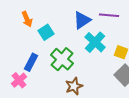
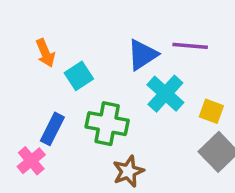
green cross: (62, 59) -> (107, 124), turned -30

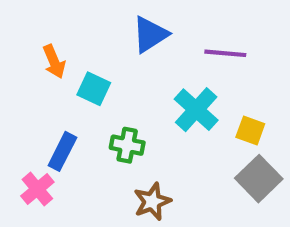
blue triangle: (142, 55) -> (150, 34), moved
cyan square: (79, 76) -> (94, 89), turned -32
green cross: (107, 124) -> (127, 145), size x0.7

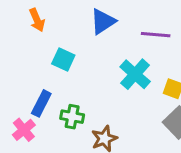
orange arrow: (54, 62) -> (37, 20), moved
green cross: (127, 145) -> (72, 117), moved

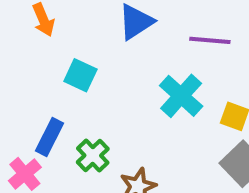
green cross: (72, 117) -> (93, 155), turned 35

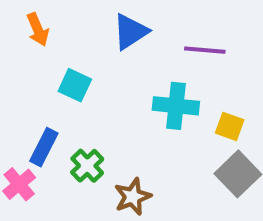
cyan cross: (181, 96) -> (176, 106), turned -36

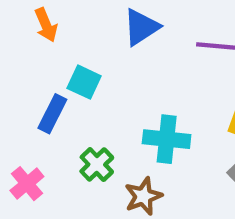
cyan cross: (176, 106) -> (167, 139), moved
blue rectangle: (44, 147) -> (52, 114), moved

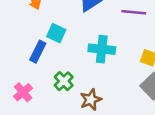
cyan cross: (167, 139) -> (102, 49), moved

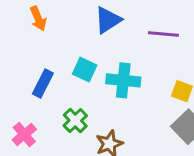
cyan square: (56, 33) -> (85, 70), moved

